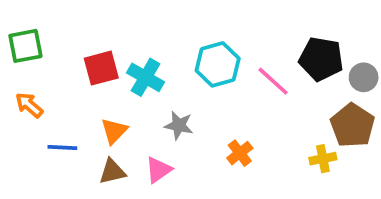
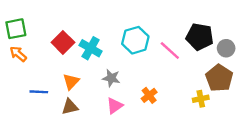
red square: (101, 68) -> (63, 42), turned -30
orange arrow: (29, 105) -> (18, 54), moved
pink triangle: (158, 170) -> (115, 106), moved

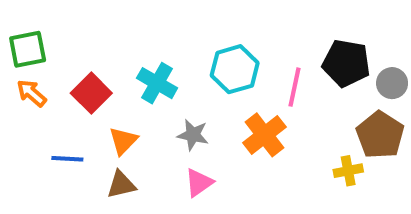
red square: (63, 42) -> (91, 93), moved
pink line: (170, 51) -> (294, 87), turned 60
orange cross: (149, 95) -> (265, 135), moved, size x1.5

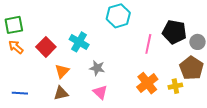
cyan hexagon: (235, 69) -> (118, 16), moved
orange cross: (265, 135) -> (147, 83), moved
blue line: (67, 159) -> (20, 93), moved
pink triangle: (199, 183) -> (100, 92), turned -42

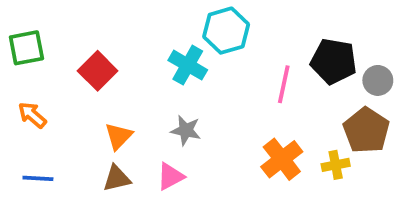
cyan cross: (79, 42) -> (188, 65), moved
orange arrow: (16, 47) -> (32, 115), moved
red square: (46, 47) -> (98, 71), moved
pink triangle: (100, 92) -> (170, 176), moved, turned 49

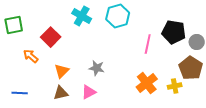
cyan cross: (188, 65) -> (82, 16), moved
orange arrow: (32, 115) -> (31, 56), moved

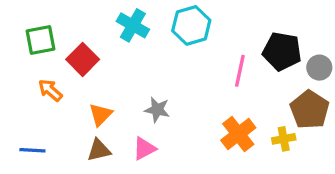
green square: (14, 25) -> (41, 40), moved

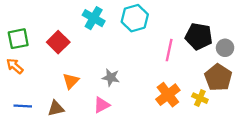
green square: (41, 40) -> (18, 39), moved
orange arrow: (50, 90) -> (15, 66), moved
yellow cross: (284, 139) -> (200, 98), turned 35
brown triangle: (99, 150) -> (56, 108), moved

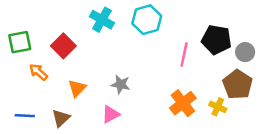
orange arrow: (15, 66) -> (38, 72), moved
brown triangle: (56, 108) -> (61, 118), turned -30

